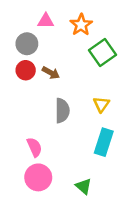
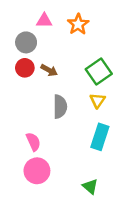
green square: (103, 53) -> (99, 71), moved
green triangle: (84, 186) -> (90, 187), moved

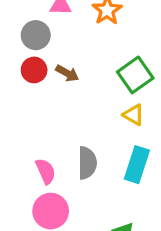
yellow triangle: (98, 101) -> (134, 115), turned -35
gray semicircle: (60, 107) -> (87, 163), moved

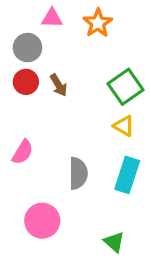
brown arrow: (67, 73) -> (59, 85), turned 30
pink semicircle: (46, 171) -> (23, 152), moved, turned 55

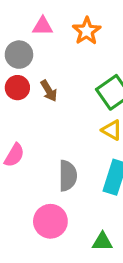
pink circle: (42, 221) -> (50, 221), moved
green triangle: (114, 242) -> (102, 242), turned -40

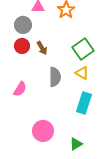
gray semicircle: (68, 176) -> (55, 77), moved
green triangle: (102, 242) -> (76, 144), turned -32

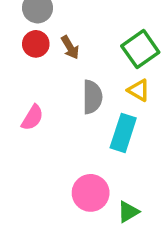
cyan rectangle: (84, 103) -> (123, 133), moved
pink circle: (43, 131) -> (91, 193), moved

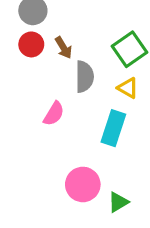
gray semicircle: (92, 97) -> (84, 77), moved
pink semicircle: (32, 118) -> (54, 114), moved

